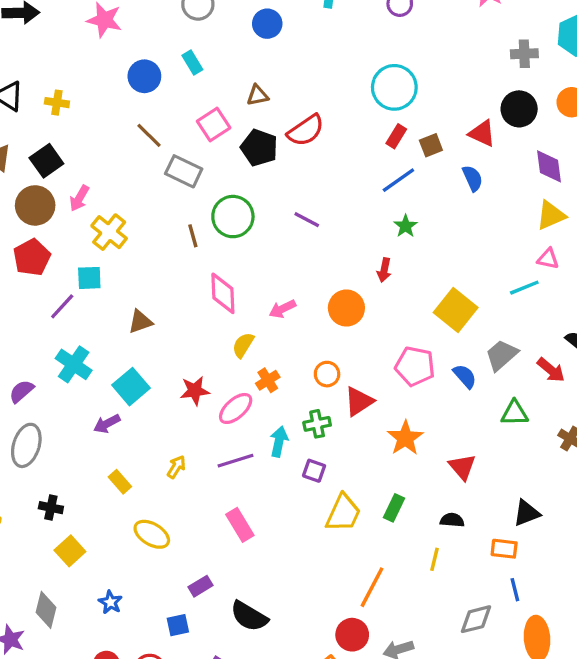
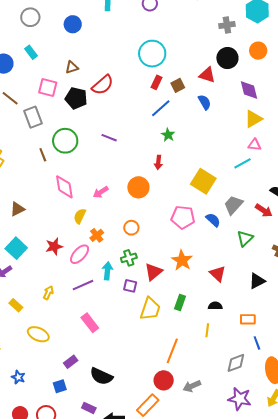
pink square: (214, 124) -> (48, 88), turned -36
gray rectangle: (184, 171) -> (33, 117), turned 50
red triangle: (359, 401) -> (153, 272), moved
green triangle: (515, 413) -> (245, 238), turned -36
black triangle: (527, 513) -> (257, 281), moved

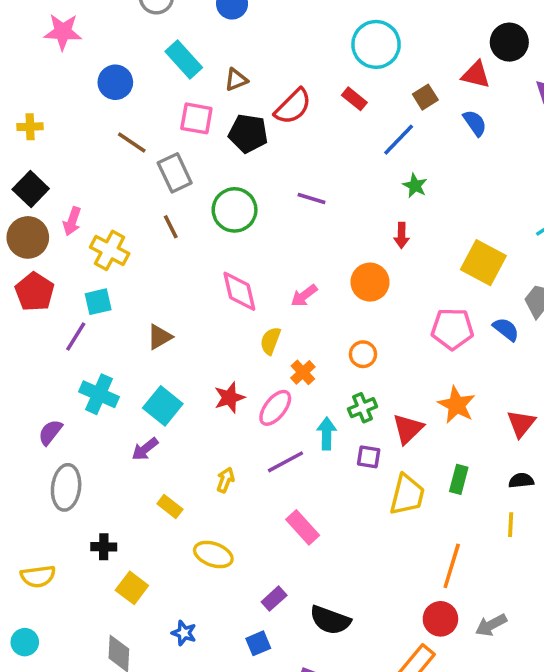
cyan rectangle: (31, 52) -> (184, 59), moved, size x1.5
red rectangle: (157, 82) -> (354, 99), moved, turned -72
brown line: (43, 155) -> (171, 227), moved
red triangle: (218, 274) -> (521, 424), turned 30

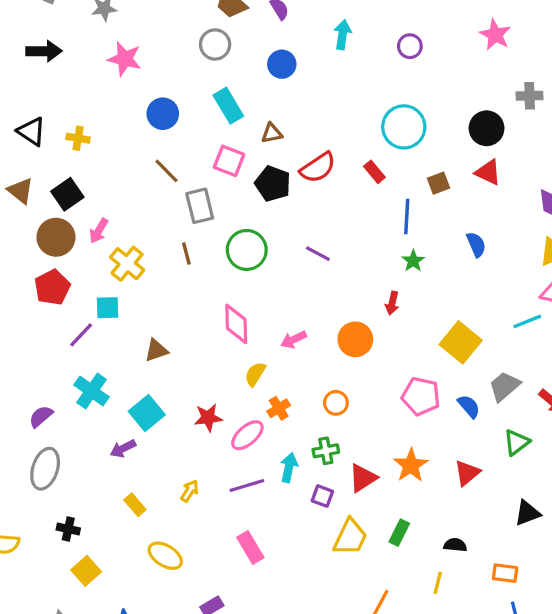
black circle: (509, 42) -> (487, 128), moved
blue semicircle: (475, 123) -> (476, 244), moved
blue line: (399, 140) -> (407, 216), turned -52
red triangle: (521, 424) -> (467, 473), moved

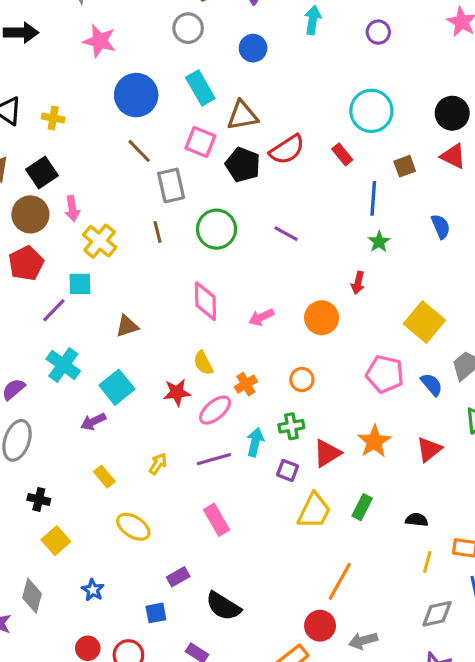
blue circle: (163, 114) -> (136, 95), size x1.4
brown triangle: (272, 133) -> (242, 115), size x1.5
pink arrow: (99, 231) -> (72, 209), turned -40
yellow semicircle: (255, 374) -> (203, 363), moved, turned -60
yellow line: (438, 583) -> (427, 562), moved

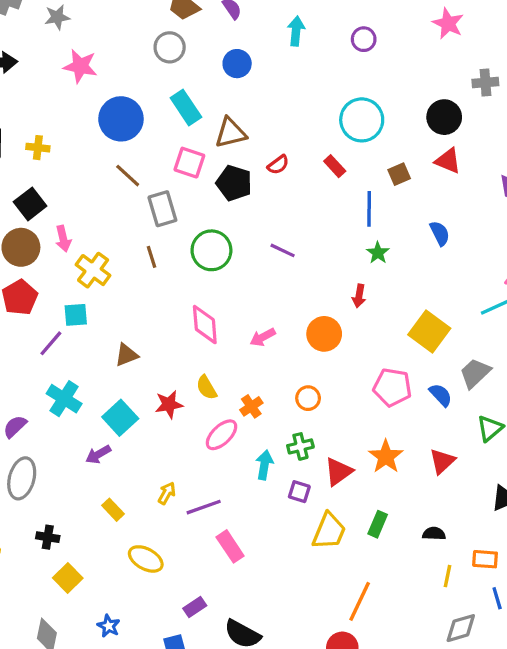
red semicircle: (287, 150) -> (278, 165), size x0.6
red star: (177, 392) -> (169, 404), moved
purple line: (214, 459) -> (204, 507), moved

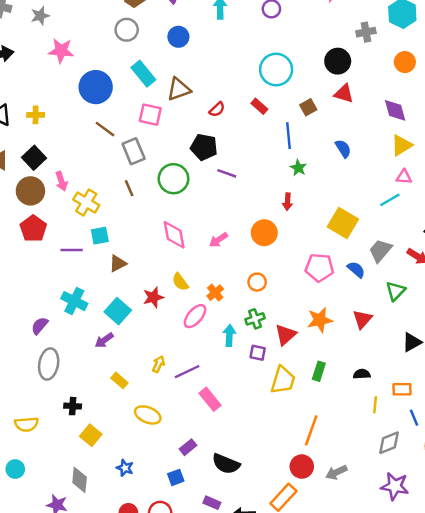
black pentagon: (234, 183) -> (204, 147), moved
cyan square: (76, 315) -> (100, 236), moved
purple line: (51, 343) -> (72, 250), moved, turned 55
orange star: (386, 457) -> (320, 320), turned 30

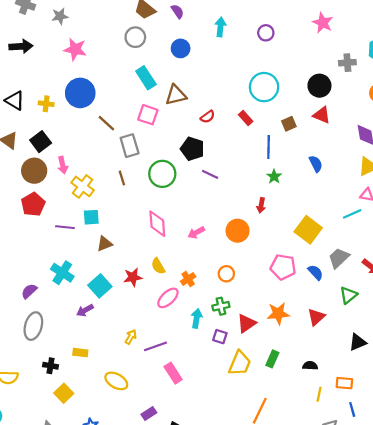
blue circle: (96, 87) -> (80, 93), moved
yellow rectangle: (119, 380) -> (80, 353), moved, turned -40

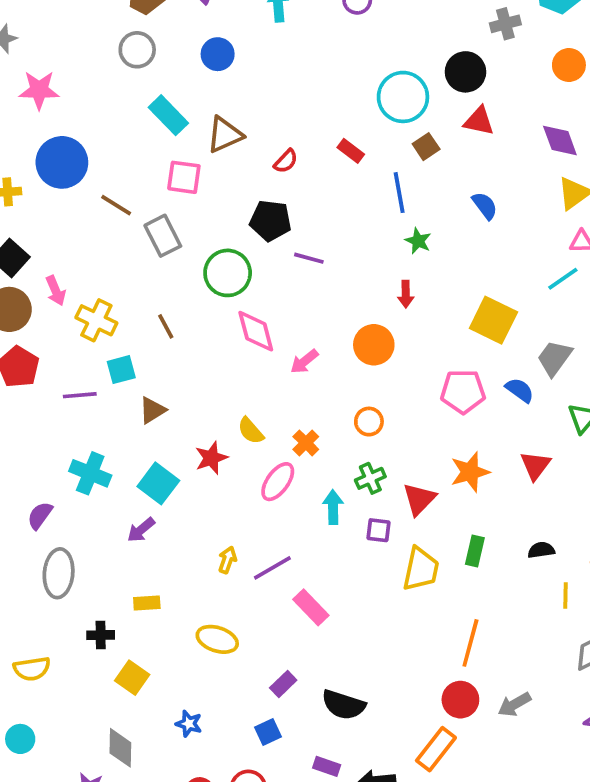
cyan circle: (264, 87) -> (403, 97), moved
brown line: (122, 178) -> (166, 326), moved
pink diamond: (157, 224) -> (256, 331), moved

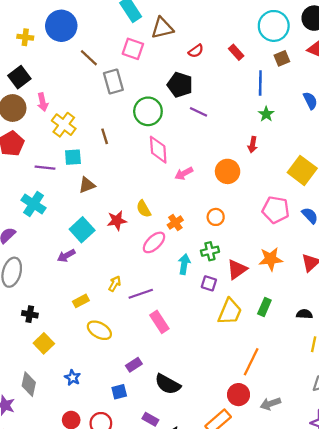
cyan cross: (90, 473) -> (34, 204), moved
yellow rectangle: (147, 603) -> (81, 301), moved, turned -35

